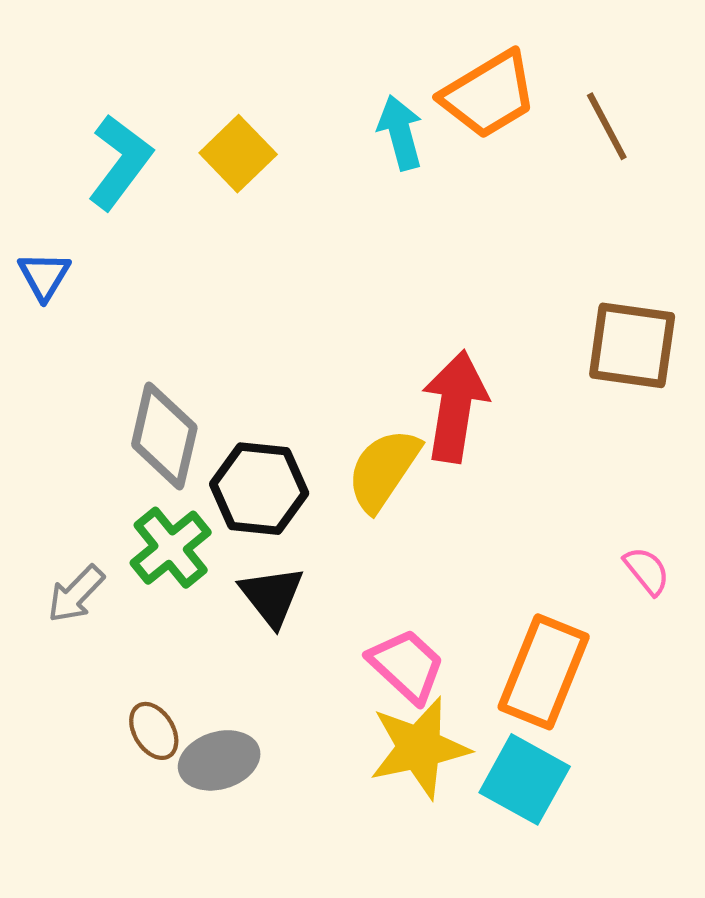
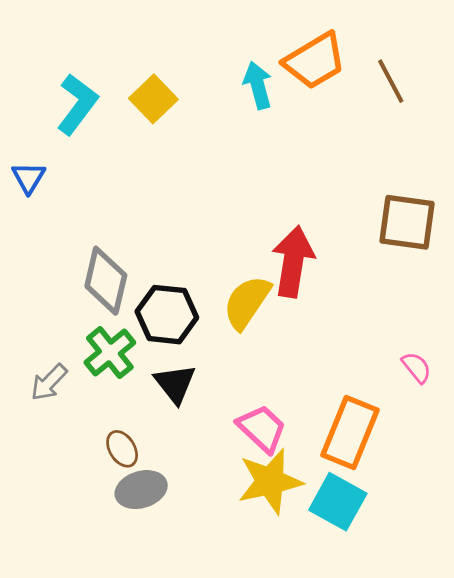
brown ellipse: (154, 731) -> (122, 449), moved

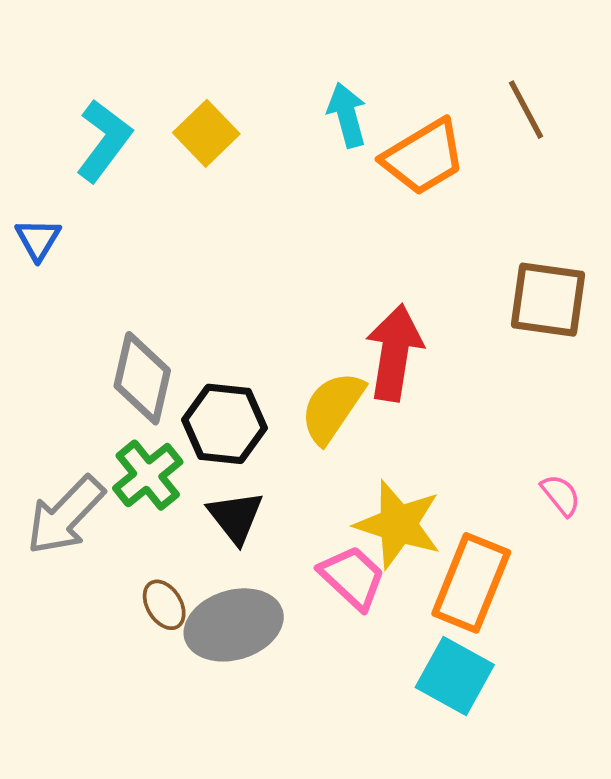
orange trapezoid: (315, 61) -> (424, 157), moved
gray arrow: (49, 382) -> (65, 515), size x1.6
yellow star: (270, 481) -> (398, 524), moved, turned 30
gray ellipse: (141, 490) -> (234, 625), moved, size x1.4

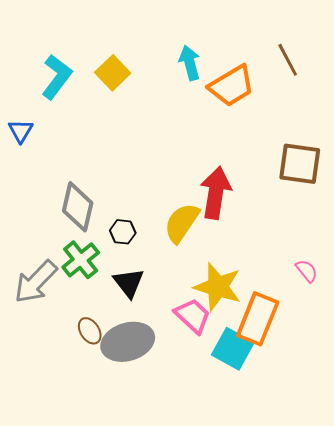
black hexagon: (225, 424) -> (123, 232), size x0.6
cyan square: (455, 676) -> (233, 349), moved

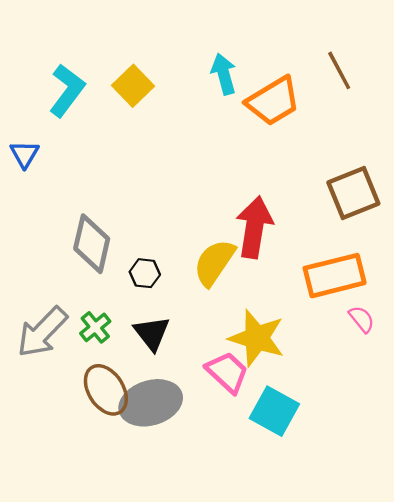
brown square: (300, 164) -> (353, 193), turned -30
green cross: (81, 260) -> (95, 327), moved, size x0.7
orange rectangle: (258, 319) -> (335, 276), moved, turned 54
brown ellipse: (90, 331) -> (106, 390), size x1.6

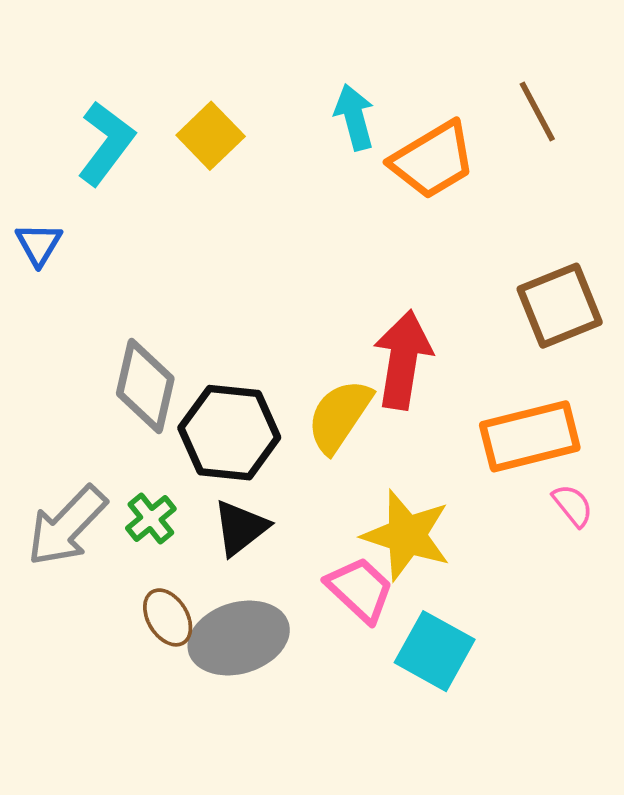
black hexagon: (145, 273) -> (229, 433), size x2.0
black triangle: (152, 333) -> (240, 528), turned 30
brown ellipse: (106, 390) -> (168, 617), size x0.7

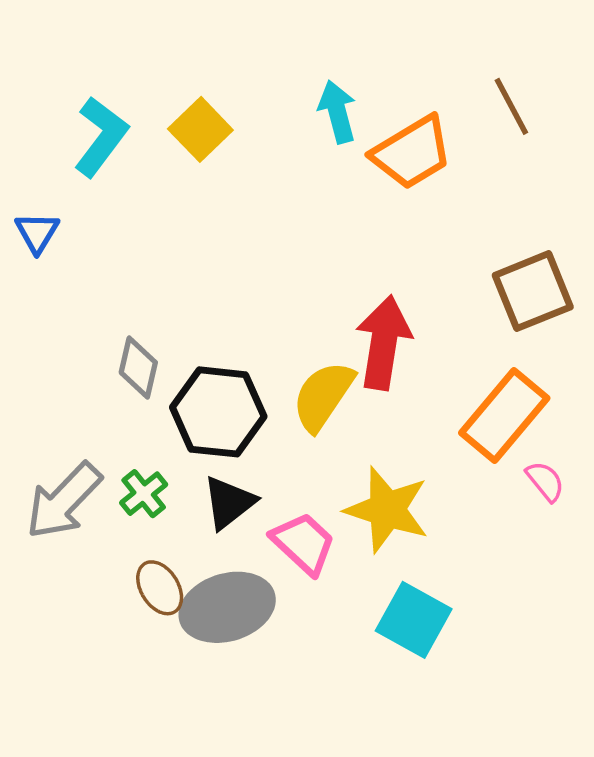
gray diamond: (145, 386) -> (138, 368), size x0.7
orange rectangle: (530, 436) -> (504, 415), turned -36
pink trapezoid: (360, 589) -> (304, 543), moved

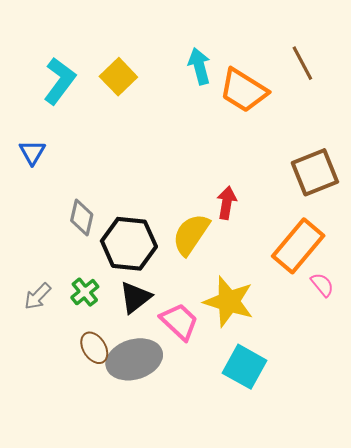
orange trapezoid: (412, 153) -> (243, 90), turned 63
blue triangle: (37, 232) -> (32, 152), moved
red arrow: (383, 343) -> (227, 203), size x0.6
gray arrow: (64, 501) -> (38, 296), size x0.6

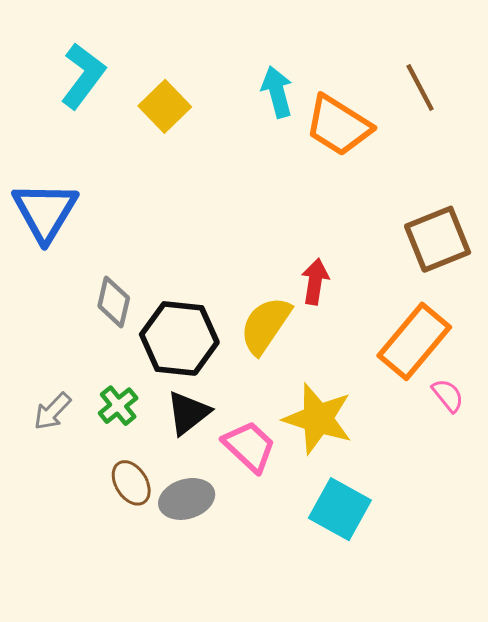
cyan L-shape: (60, 81) -> (83, 76), moved
blue triangle: (32, 152) -> (45, 212), size x1.8
gray ellipse: (134, 359) -> (187, 499), size x0.7

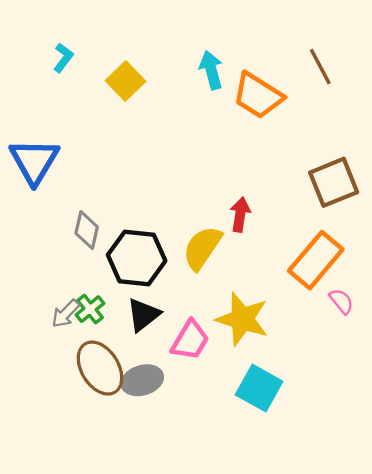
cyan L-shape: (83, 76) -> (63, 58), size x0.6
gray arrow: (52, 411) -> (66, 314), moved
pink trapezoid: (249, 446) -> (190, 340), turned 78
brown ellipse: (131, 483) -> (100, 368), size x1.6

